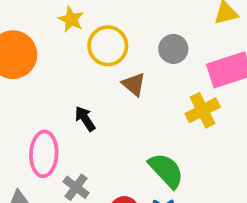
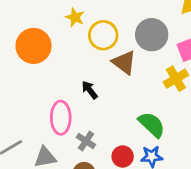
gray circle: (173, 49) -> (152, 35), size x1.5
brown triangle: (134, 84) -> (124, 62), size x1.4

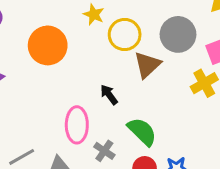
brown triangle: (124, 62) -> (147, 65), turned 40
green semicircle: (152, 125) -> (142, 132), moved

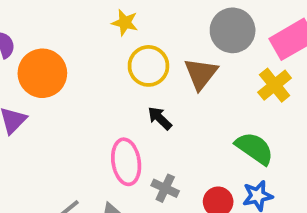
yellow circle: (125, 35) -> (148, 66), moved
orange circle: (48, 45) -> (42, 73), moved
green semicircle: (142, 132) -> (254, 148), moved

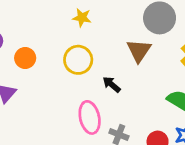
yellow circle: (148, 66) -> (78, 60), moved
orange circle: (42, 73) -> (25, 58), size x0.6

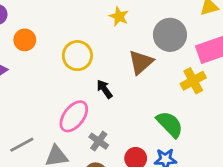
yellow star: (82, 18) -> (119, 16), moved
pink ellipse: (90, 117) -> (74, 116), turned 36

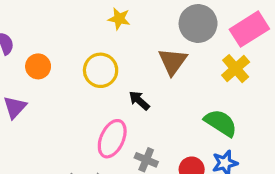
yellow star: (119, 16) -> (119, 19), moved

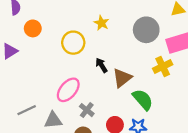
yellow star: (119, 19) -> (101, 23), moved
brown triangle: (173, 61) -> (122, 78), moved
black arrow: (139, 101) -> (102, 65), moved

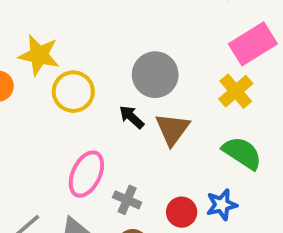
yellow star: (101, 23) -> (39, 55), moved, size x1.5
gray circle: (146, 30) -> (155, 75), moved
green semicircle: (143, 100) -> (242, 153), moved

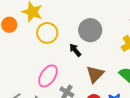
brown triangle: (172, 129) -> (95, 74), moved

